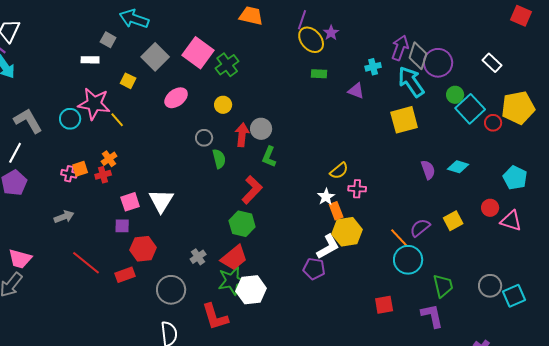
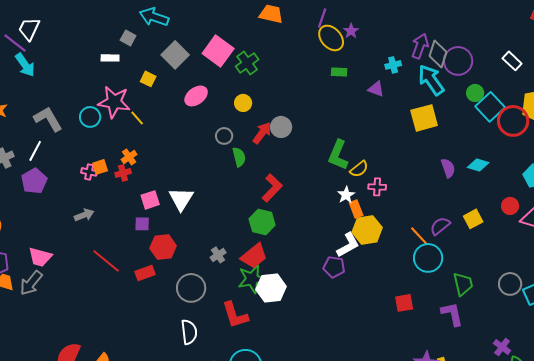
red circle: (493, 123) -> (513, 121), size x1.8
red arrow: (242, 135) -> (262, 133), turned 30
green L-shape: (269, 157) -> (338, 155), moved, size x1.4

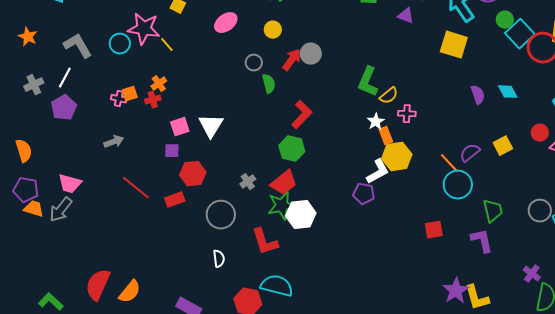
yellow square: (424, 118) -> (454, 45), turned 32
cyan diamond: (478, 165) -> (508, 92), turned 45
white semicircle: (189, 332) -> (219, 259), size x0.7

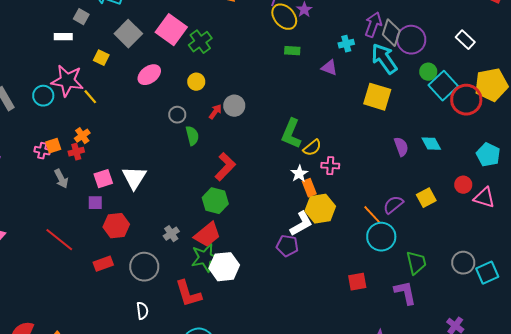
red arrow: (292, 60) -> (215, 112), size x0.7
gray arrow: (114, 142) -> (61, 179), moved, turned 84
red rectangle: (175, 200) -> (103, 264), moved

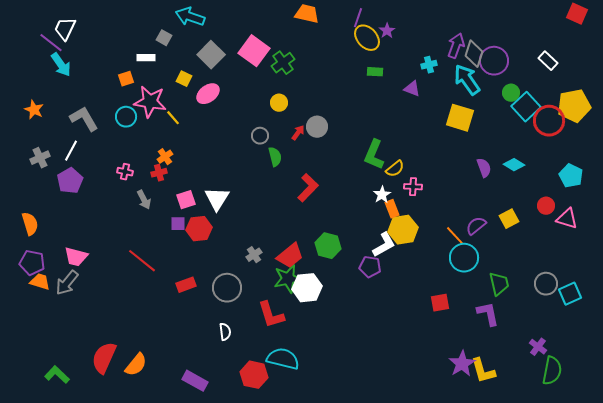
pink ellipse: (149, 75) -> (208, 94), moved
cyan diamond: (431, 144) -> (514, 165), turned -30
orange square: (53, 146) -> (126, 79), moved
green hexagon: (215, 201) -> (328, 246), moved
red hexagon: (116, 226) -> (199, 229), moved

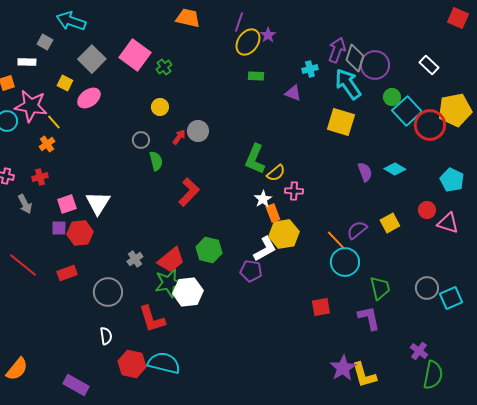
yellow ellipse: (367, 38) -> (248, 42), turned 76
green cross: (283, 63) -> (164, 67), size x0.7
orange cross: (165, 157) -> (47, 144), moved
red rectangle: (186, 285) -> (67, 273), moved
red hexagon: (254, 375) -> (132, 364), moved

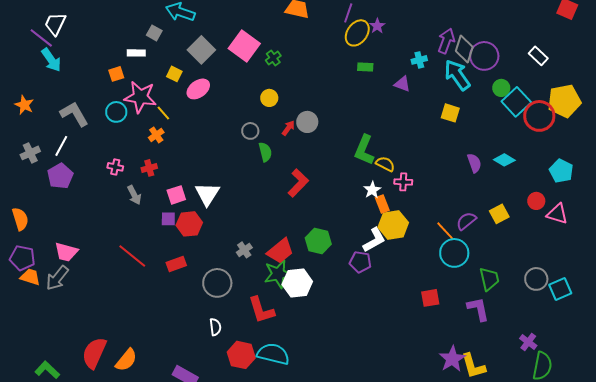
yellow square: (341, 122) -> (450, 113), size x0.7
yellow semicircle: (276, 173) -> (385, 164), turned -114

